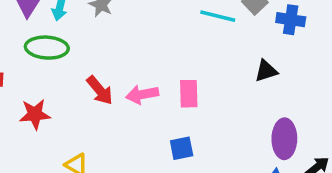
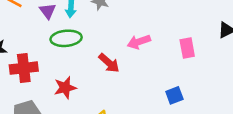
pink arrow: (142, 94) -> (139, 42), moved
pink rectangle: (189, 94) -> (187, 48), moved

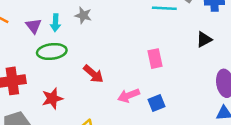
pink arrow: (139, 42) -> (129, 95), moved
pink rectangle: (187, 48) -> (155, 59), moved

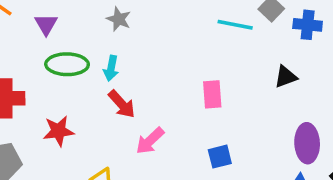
cyan arrow: (55, 23) -> (111, 68), moved
pink arrow: (129, 95) -> (150, 141), moved, turned -30
blue square: (156, 103) -> (220, 157), moved

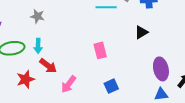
red star: (58, 131) -> (26, 79), moved

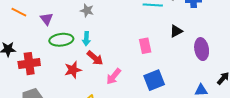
black triangle: (141, 32) -> (176, 31), moved
purple ellipse: (161, 69) -> (202, 49), moved
blue square: (111, 86) -> (154, 80), size x1.5

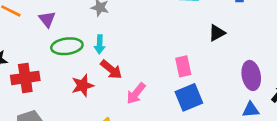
pink rectangle: (145, 46) -> (183, 66), moved
purple ellipse: (202, 49) -> (251, 75), moved

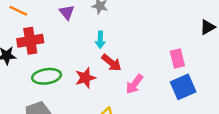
purple triangle: (47, 19) -> (67, 12), moved
green ellipse: (67, 46) -> (47, 76), moved
red cross: (25, 78) -> (30, 41), moved

